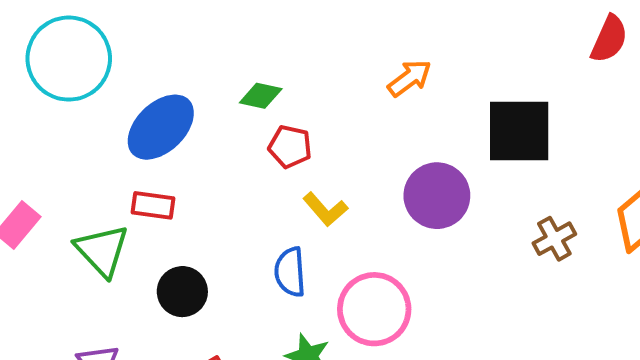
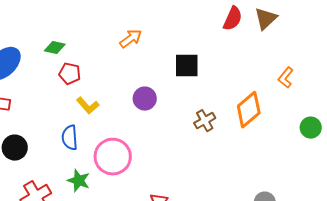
black square: (519, 131) -> (187, 66), size x0.7
purple circle: (437, 196) -> (145, 99), size x0.7

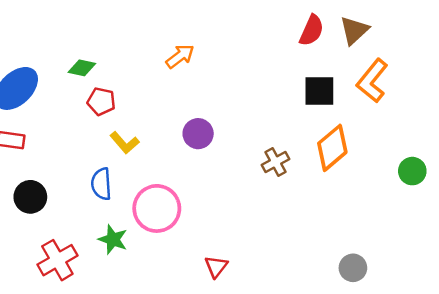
black square: (187, 66) -> (319, 91), moved
orange L-shape: (286, 78) -> (372, 81), moved, size x1.6

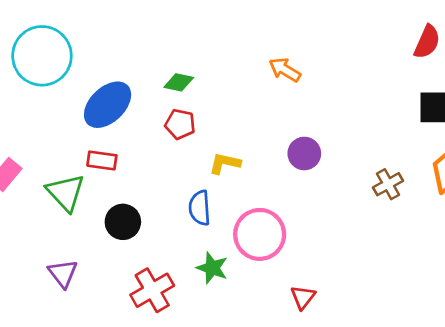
orange arrow: (180, 56) -> (285, 70), turned -112
red pentagon: (101, 101) -> (180, 124), moved
yellow L-shape: (125, 143) -> (225, 163), turned 144
red triangle: (216, 267) -> (303, 297), moved

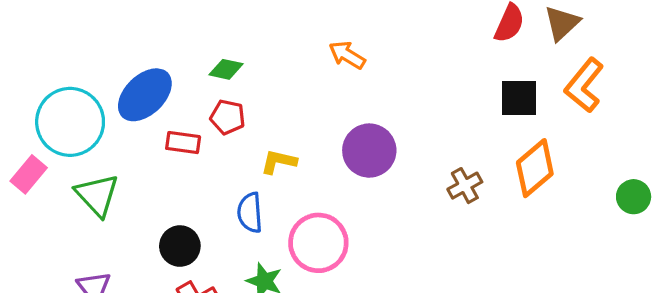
cyan circle: (42, 56) -> (70, 122), moved
purple circle: (304, 153) -> (369, 151), size x1.4
red rectangle: (102, 160) -> (183, 143), moved
black circle: (123, 222) -> (180, 246), moved

